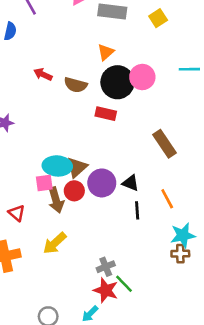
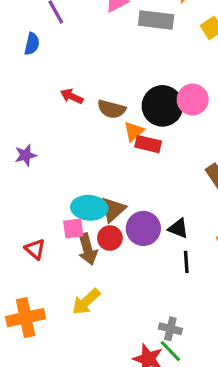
orange triangle: (106, 52) -> (134, 131), moved
red triangle: (17, 213) -> (35, 249), moved
gray cross: (106, 267) -> (170, 329), moved, turned 36

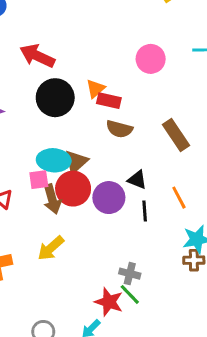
red arrow: (72, 96) -> (37, 56), size x1.6
black circle: (162, 106) -> (55, 98), moved
brown semicircle: (111, 109) -> (119, 129), moved
purple circle: (143, 228) -> (109, 198), moved
red circle: (110, 238) -> (73, 189), size x1.5

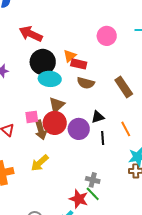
cyan ellipse: (54, 160) -> (50, 79), moved
black triangle: (137, 180) -> (98, 117), turned -40

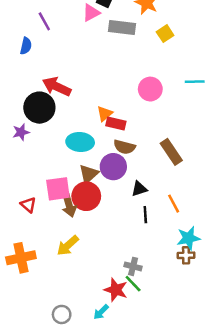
black circle: (43, 62) -> (39, 108), moved
pink square: (32, 117) -> (58, 189), size x1.5
purple circle: (79, 129) -> (113, 167), moved

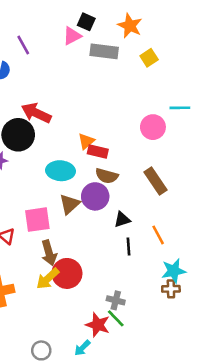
pink circle: (150, 89) -> (153, 127), moved
red circle: (86, 196) -> (67, 273), moved
brown arrow: (69, 205) -> (49, 253), moved

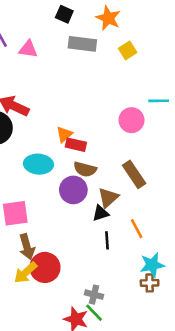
pink triangle: (72, 36) -> (28, 49), moved, turned 36
brown triangle: (70, 204) -> (108, 198), moved

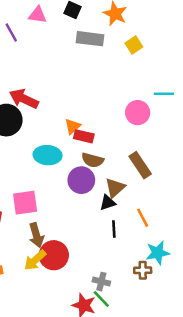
pink triangle: (28, 49) -> (38, 15), moved
brown cross: (150, 283) -> (143, 270), moved

